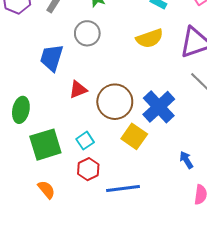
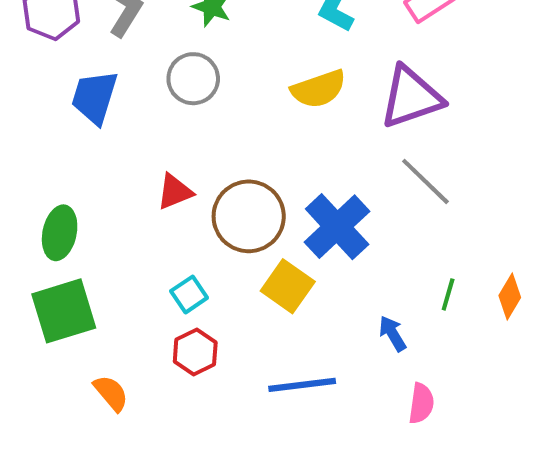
blue trapezoid: (52, 58) -> (95, 97), moved
green square: (45, 145) -> (64, 311), moved
blue line: (123, 188) -> (302, 385), moved

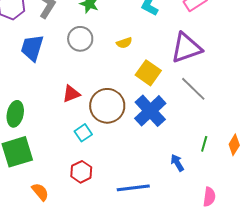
yellow semicircle: (319, 89) -> (124, 43), moved, size x0.6
yellow square: (288, 286) -> (148, 73), moved
cyan square: (189, 294) -> (83, 133), moved
pink semicircle: (421, 403) -> (209, 197), moved

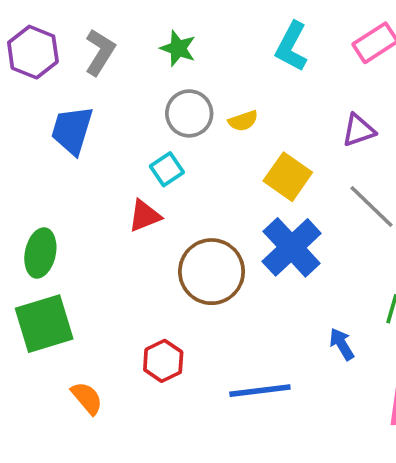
gray circle: (80, 39) -> (189, 113), moved
purple triangle: (186, 48) -> (358, 130), size x0.6
brown circle: (107, 106) -> (212, 272), moved
cyan square: (83, 133) -> (167, 169), moved

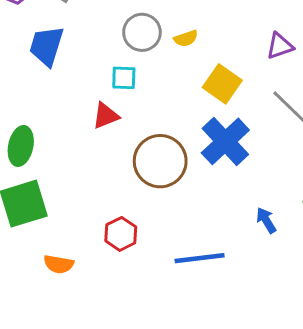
cyan square: (167, 169) -> (124, 78), turned 36
orange semicircle: (87, 398) -> (59, 264), turned 140

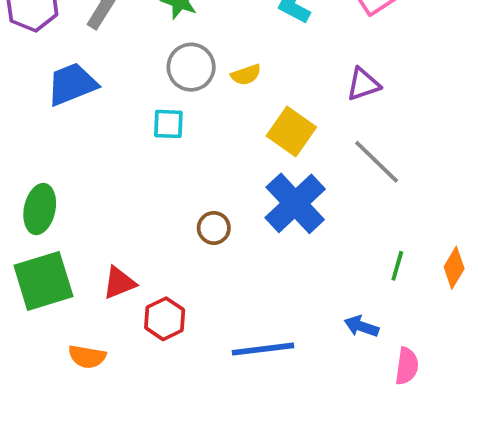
blue trapezoid: (47, 46) -> (72, 84), turned 51
red triangle: (106, 116) -> (119, 283), moved
brown circle: (160, 161) -> (214, 228), size x0.5
blue arrow: (266, 220) -> (361, 326), moved, turned -40

